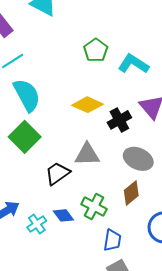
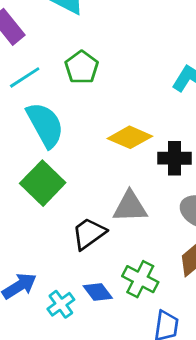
green pentagon: (96, 50) -> (82, 67), moved
black cross: (119, 120) -> (174, 158), turned 30

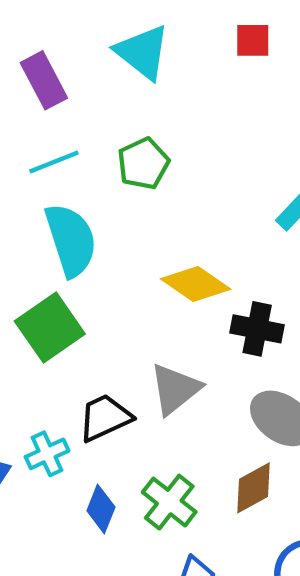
gray triangle: (130, 207) -> (175, 389), turned -48
blue diamond: (98, 292) -> (101, 509), turned 48
cyan cross: (61, 304) -> (47, 454), moved

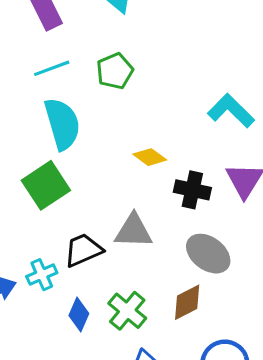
yellow diamond: (196, 284) -> (150, 157), size x0.7
gray triangle: (175, 389) -> (133, 231), turned 39

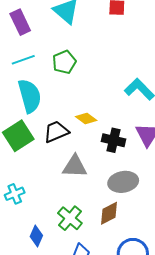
black trapezoid: (83, 250) -> (56, 132), moved
gray ellipse: (208, 254) -> (123, 182), turned -48
blue diamond: (79, 314) -> (36, 236), moved

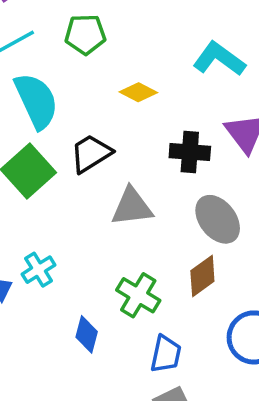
green pentagon: (64, 62) -> (85, 34), turned 30
yellow diamond: (86, 118) -> (138, 92), moved
gray ellipse: (123, 182) -> (218, 219), turned 72

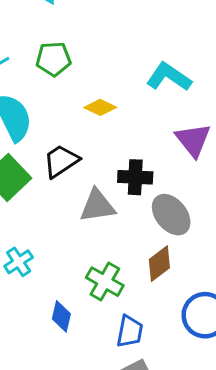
black cross: (190, 152) -> (135, 177), moved

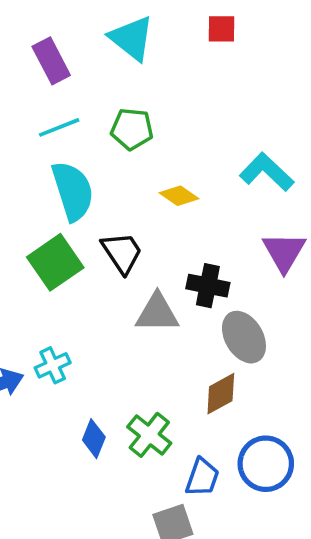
black trapezoid: (61, 161) -> (122, 253), turned 81
green cross: (105, 282) -> (149, 435), moved
blue trapezoid: (130, 331) -> (202, 477), moved

